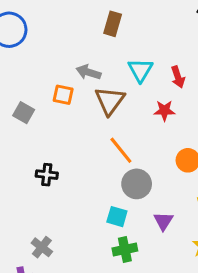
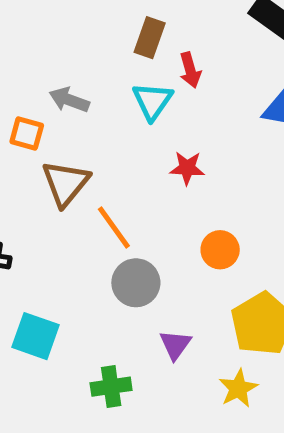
brown rectangle: (113, 24) -> (150, 38), moved
red arrow: (178, 77) -> (190, 70), moved
brown triangle: (110, 101) -> (66, 183), moved
cyan square: (117, 217) -> (36, 336), moved, size x1.4

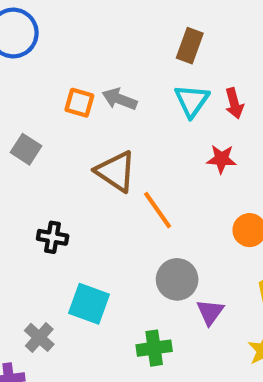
red arrow: (190, 70) -> (234, 103), moved
orange square: (27, 133) -> (79, 103), moved
brown triangle: (66, 183) -> (116, 171), turned -36
gray circle: (136, 283) -> (177, 279), moved

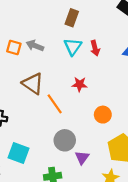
red star: (221, 159) -> (80, 84), moved

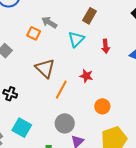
gray arrow: (35, 46) -> (49, 22), moved
cyan triangle: (73, 47) -> (76, 39), moved
orange line: (55, 104) -> (61, 90), turned 54

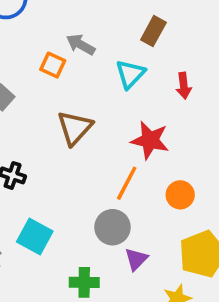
brown triangle: (45, 68) -> (75, 128), turned 30
red star: (86, 76) -> (150, 140), size x1.5
orange line: (61, 90) -> (127, 183), moved

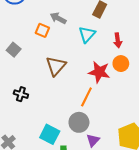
orange circle: (180, 195) -> (121, 64), moved
cyan square: (35, 236) -> (50, 134), moved

